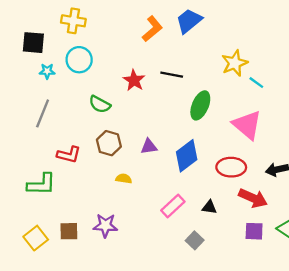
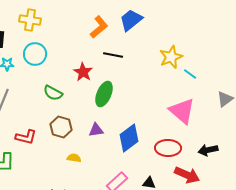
black line: (172, 75) -> (113, 55), moved
green ellipse: (200, 105) -> (104, 94), moved

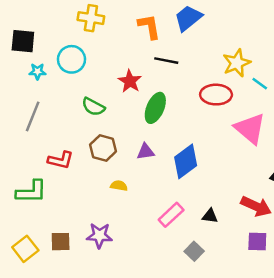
yellow cross: (30, 20) -> (91, 18), moved
orange L-shape: (99, 27) -> (149, 27), turned -60
red ellipse: (168, 148) -> (216, 95), moved

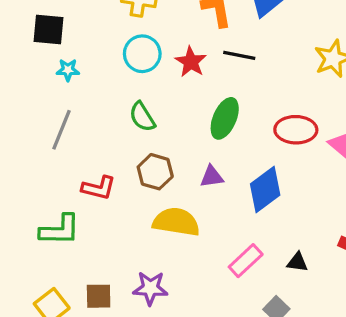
cyan circle: (71, 59) -> (142, 54), moved
red star: (130, 81) -> (191, 62), moved
red ellipse: (216, 95) -> (296, 130), moved
green semicircle: (93, 107) -> (142, 117), turned 30
yellow semicircle: (119, 186) -> (176, 222), size x2.0

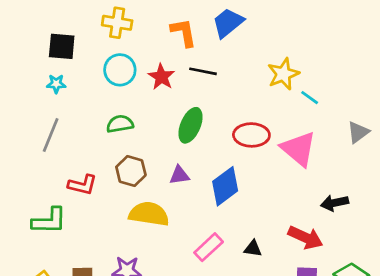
black square: (48, 29) -> (62, 46), moved
green semicircle: (142, 117) -> (120, 124), turned 112

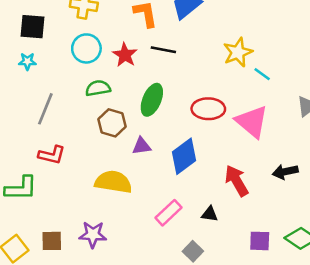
green semicircle: (120, 124) -> (98, 88), moved
gray line: (51, 135) -> (45, 109), moved
brown hexagon: (131, 171) -> (112, 123), moved
red arrow: (305, 237) -> (237, 181), moved, turned -144

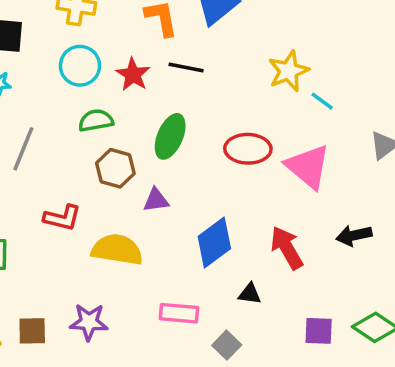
red L-shape: (52, 155) -> (62, 218), moved
blue diamond: (184, 156) -> (214, 242), moved
pink rectangle: (169, 213) -> (179, 313), moved, turned 48

